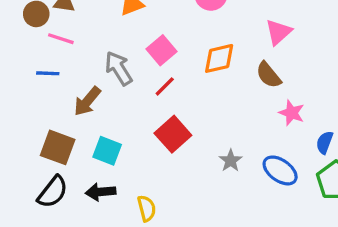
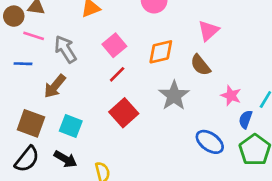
gray arrow: (119, 68) -> (65, 49), moved
pink star: (292, 113) -> (231, 96), moved
gray star: (231, 161) -> (174, 96), moved, size x1.6
black arrow: (100, 192) -> (65, 159), turned -145

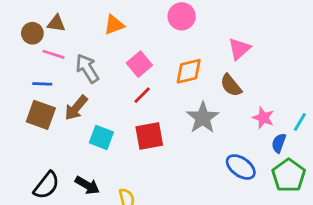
red square: (124, 113) -> (149, 136), turned 32
brown square: (31, 123) -> (41, 115), moved
cyan square: (71, 126) -> (101, 137), moved

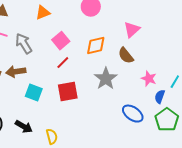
brown arrow: (76, 108) -> (16, 72), turned 42

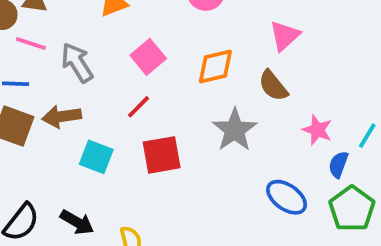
red line: (63, 63) -> (139, 107), moved

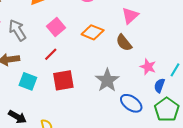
orange diamond: (215, 66) -> (93, 32), turned 35
gray star: (235, 130) -> (107, 80), moved

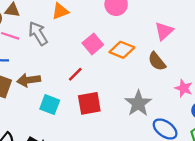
pink square: (56, 27) -> (93, 44), moved
gray arrow: (17, 30) -> (38, 33), moved

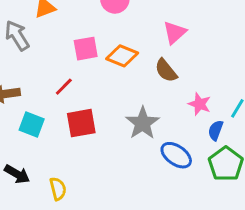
pink square: (93, 44) -> (86, 49), turned 30

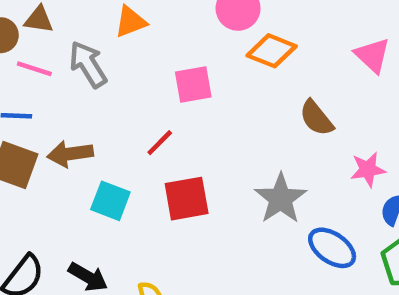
pink triangle: (175, 33) -> (372, 55), moved, turned -35
orange diamond: (122, 56) -> (272, 51), moved
pink star: (200, 104) -> (368, 169), turned -30

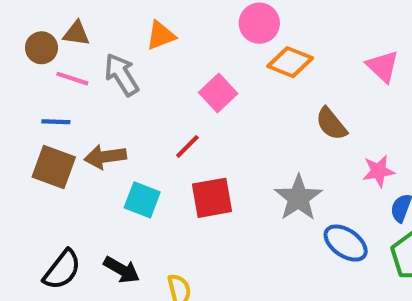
pink square: (193, 84) -> (218, 93), turned -33

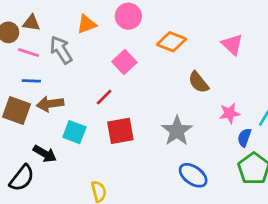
pink circle: (259, 23) -> (128, 16), moved
blue line: (56, 122) -> (31, 81), moved
blue ellipse: (346, 243) -> (193, 175), moved
black arrow: (122, 270) -> (45, 154), moved

